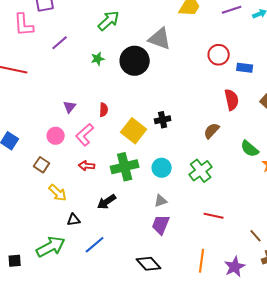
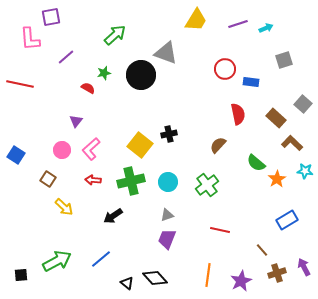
red semicircle: (104, 110) -> (88, 88), moved, turned -64
black triangle: (74, 220) -> (127, 283), moved, turned 48

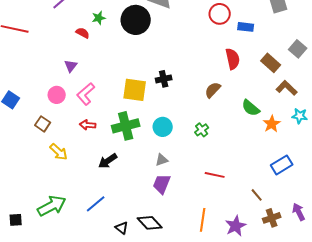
yellow square: (140, 145) -> (135, 90), turned -30
green cross: (207, 185) -> (202, 130), size x0.6

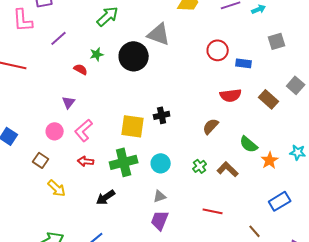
red semicircle: (233, 59) -> (231, 95), turned 95
brown L-shape: (287, 88) -> (228, 169), moved

